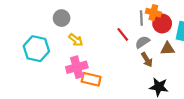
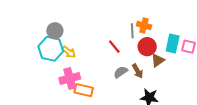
red circle: (162, 24) -> (147, 47), moved
gray semicircle: (142, 42) -> (121, 72), moved
cyan hexagon: (36, 49) -> (51, 49), moved
brown triangle: (168, 49) -> (158, 60), turned -32

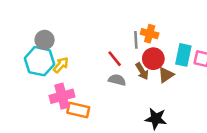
yellow arrow: (69, 52) -> (61, 65), turned -88
brown arrow: (138, 71) -> (142, 71), moved
gray semicircle: (121, 72) -> (117, 80), moved, turned 48

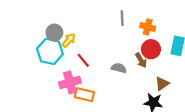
gray line: (136, 40) -> (122, 18), moved
red line: (115, 59) -> (83, 60), moved
yellow arrow: (61, 65) -> (69, 40), moved
brown triangle: (166, 75) -> (162, 84), moved

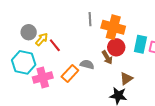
orange cross: (148, 27) -> (113, 27), size x1.6
cyan hexagon: (50, 51) -> (24, 62), moved
red line: (83, 60) -> (55, 45), moved
orange rectangle: (84, 95) -> (70, 73), moved, turned -60

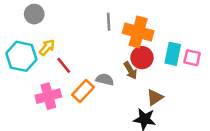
gray circle: (29, 32) -> (34, 14), moved
red line: (55, 45) -> (64, 65), moved
cyan hexagon: (24, 62) -> (21, 56), moved

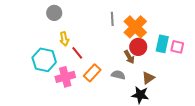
orange cross: (138, 32) -> (135, 27), turned 30
yellow arrow: (47, 47) -> (64, 39), turned 128
cyan hexagon: (21, 56) -> (44, 60), moved
gray semicircle: (105, 79) -> (118, 75), moved

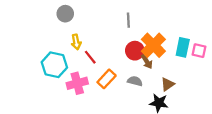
orange cross: (135, 27) -> (153, 45), moved
red circle: (138, 47) -> (135, 51), moved

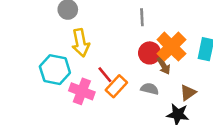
yellow arrow: (76, 42) -> (81, 43), size x1.5
red line: (90, 57) -> (105, 75), moved
pink cross: (77, 83) -> (82, 91), turned 36

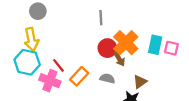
yellow arrow: (81, 43) -> (31, 39), moved
red line: (105, 75) -> (58, 65), moved

